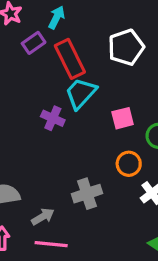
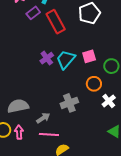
cyan trapezoid: (81, 93) -> (66, 60), moved
purple cross: (53, 118) -> (47, 58), turned 32

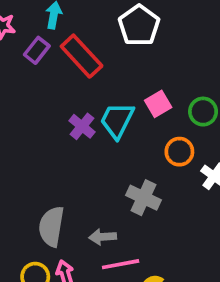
gray cross: (69, 103) -> (143, 198), turned -30
gray semicircle: (18, 106) -> (51, 226), turned -55
gray arrow: (43, 118) -> (103, 237), turned -136

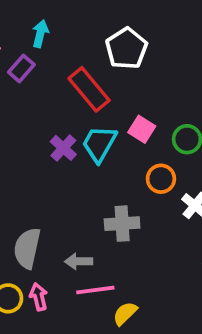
red rectangle: (82, 56) -> (89, 89), moved
pink square: (158, 104) -> (142, 129), turned -30
gray cross: (143, 198) -> (122, 224), turned -32

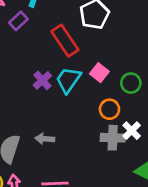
gray cross: (122, 224) -> (113, 138), moved
gray arrow: (79, 261) -> (45, 139), moved

